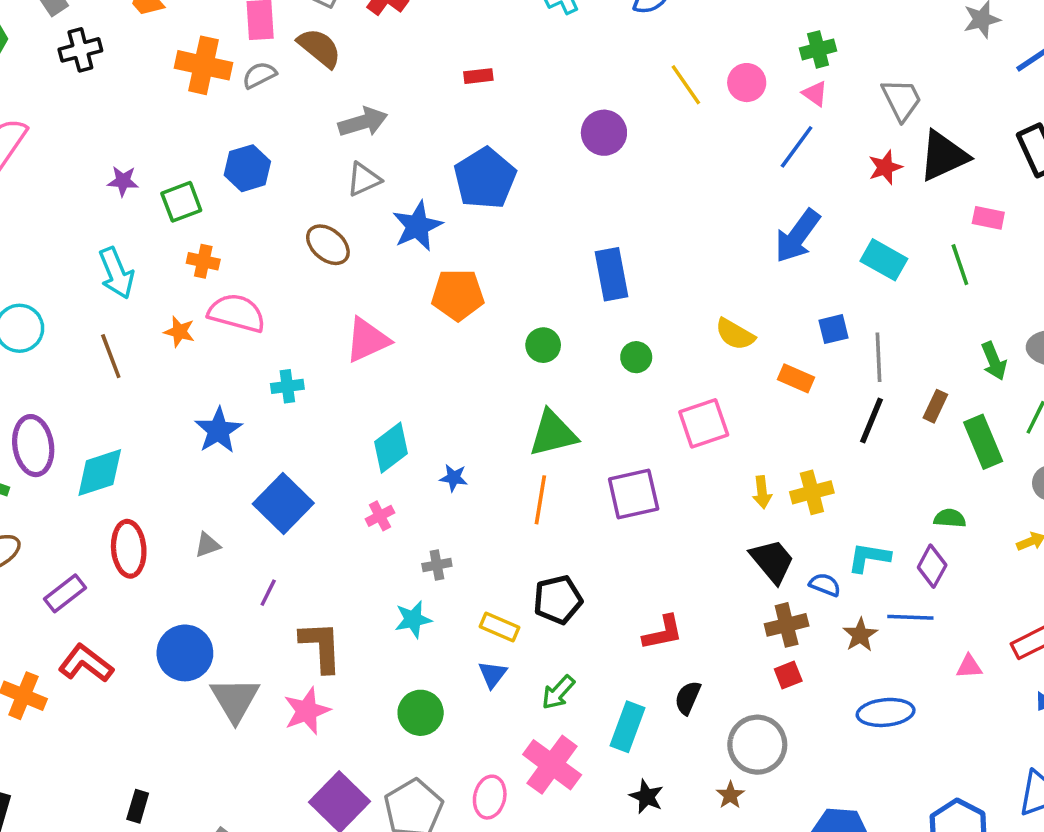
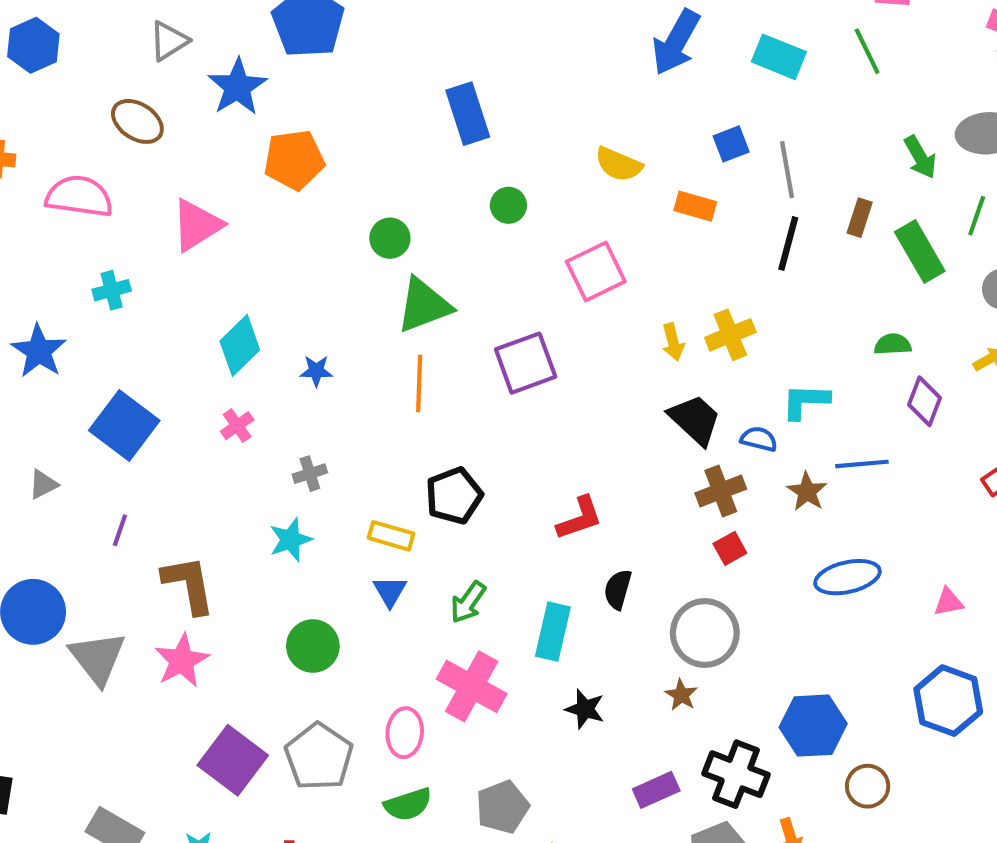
pink semicircle: (237, 313) -> (79, 196), moved
green circle: (543, 345) -> (390, 238), moved
purple diamond: (932, 566) -> (924, 401), moved
pink triangle: (969, 666) -> (949, 602), moved

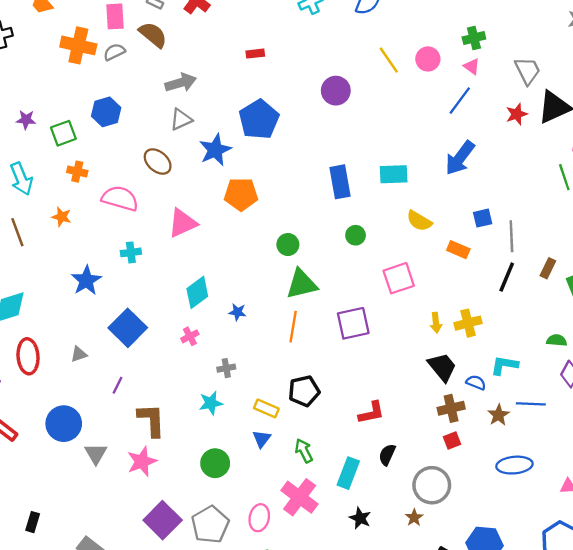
cyan rectangle: (779, 57) -> (394, 174), moved, turned -32
green arrow: (468, 602) -> (304, 451), turned 110
gray triangle: (98, 658) -> (96, 454), size x0.7

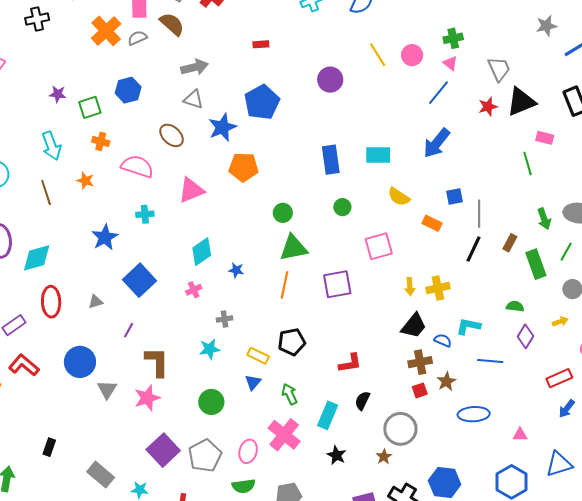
orange cross: (78, 45) -> (106, 31), turned 32
gray triangle: (181, 119) -> (193, 99), turned 40
black trapezoid: (442, 367) -> (414, 326), turned 76
brown star: (499, 415) -> (446, 381), moved

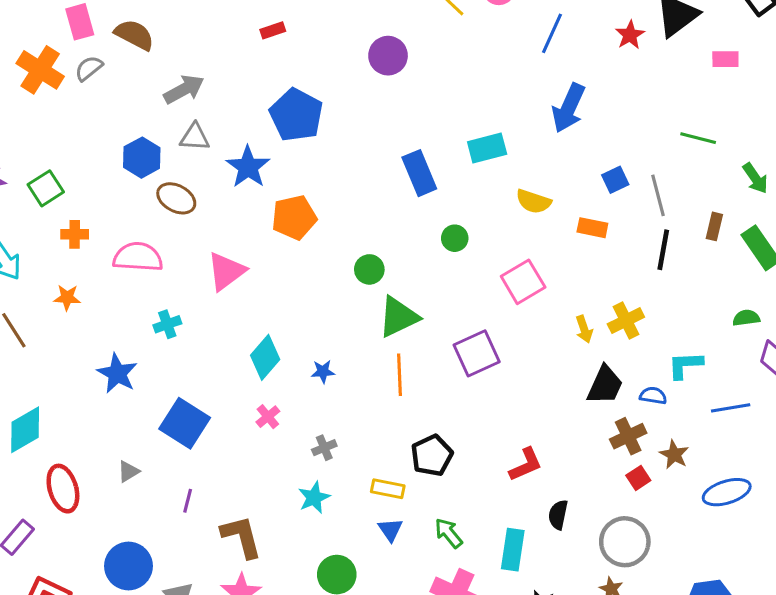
blue hexagon: (128, 90) -> (142, 158), moved
green line: (528, 163) -> (698, 138), moved, turned -45

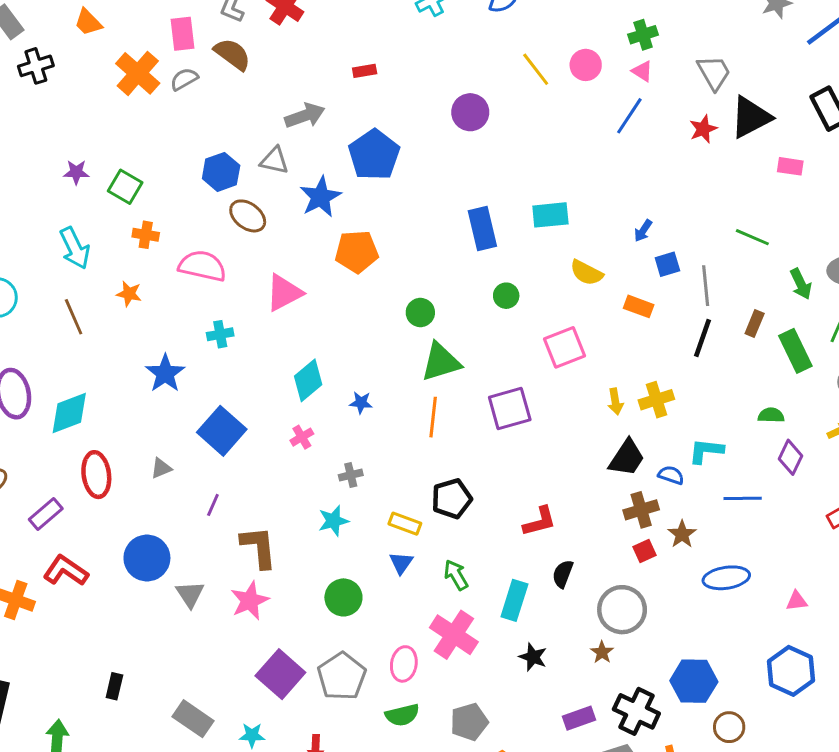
gray arrow: (184, 89) -> (305, 116), moved
blue arrow: (569, 108) -> (643, 231), moved, size x0.5
green square: (46, 188) -> (125, 187), turned -36

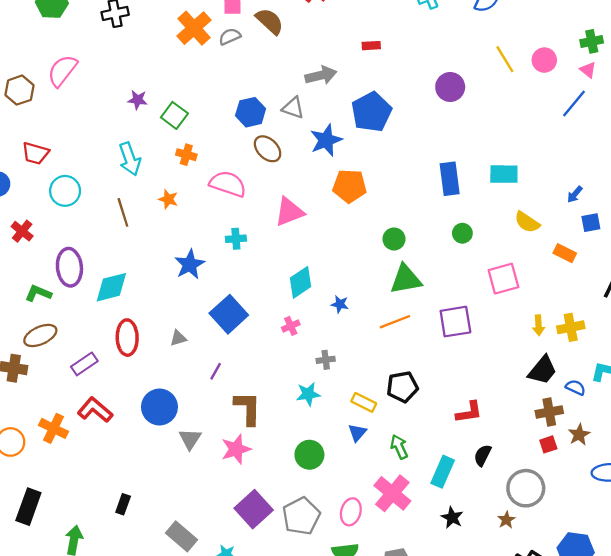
orange line: (433, 417) -> (395, 322), turned 56

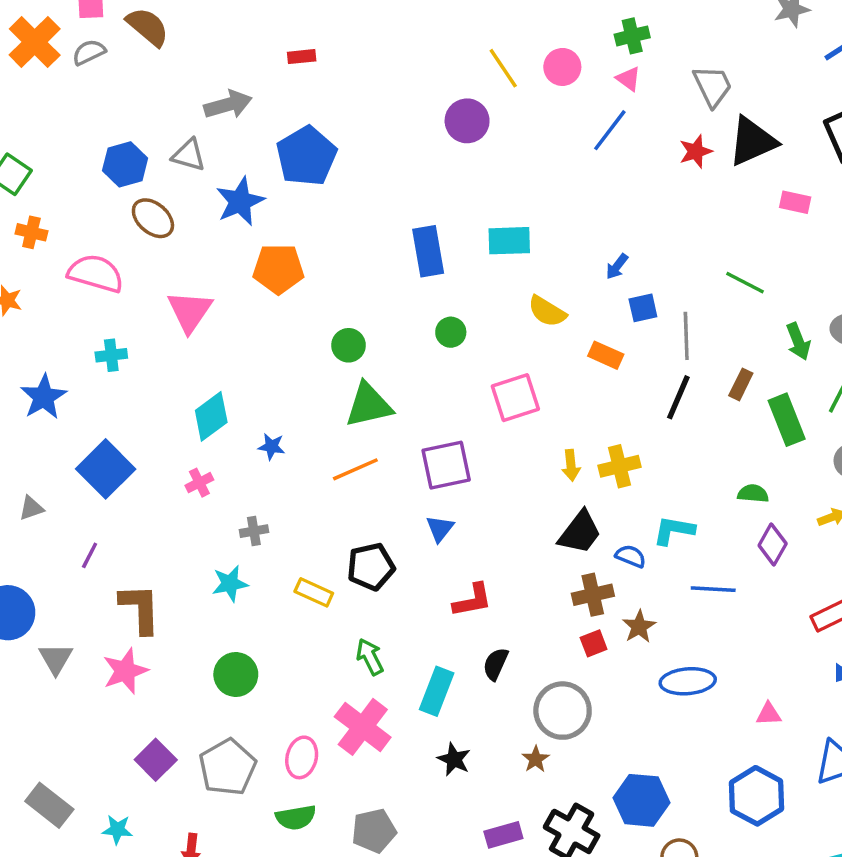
purple circle: (450, 87) -> (467, 121), moved
pink triangle: (289, 212) -> (190, 311), turned -32
blue triangle: (357, 433) -> (440, 529), moved
purple square: (254, 509) -> (156, 760), size x0.7

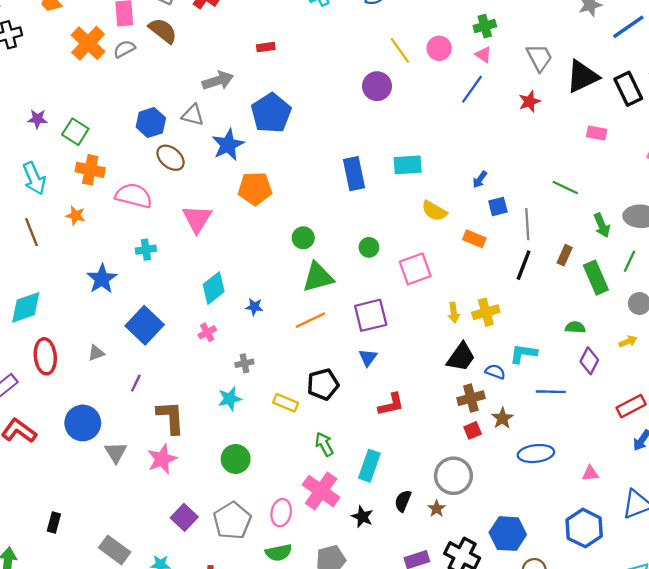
black triangle: (752, 141) -> (582, 76), moved
orange cross: (31, 232) -> (90, 170), size x1.4
green circle: (451, 332) -> (369, 247), moved
black semicircle: (496, 664) -> (403, 501), moved
black star: (454, 759) -> (362, 517), moved

